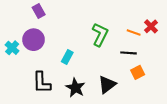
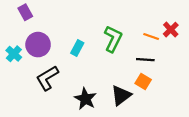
purple rectangle: (39, 11) -> (25, 12), moved
cyan rectangle: (67, 57) -> (77, 48), moved
orange square: (138, 72) -> (143, 81), moved, turned -32
black L-shape: (42, 83) -> (47, 78), moved, turned 60

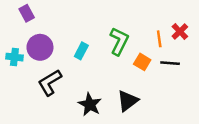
orange line: (151, 36) -> (159, 39), turned 63
cyan cross: (14, 54) -> (14, 57), turned -35
black line: (145, 60) -> (170, 63), moved
orange square: (143, 81) -> (142, 62), moved

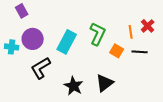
cyan rectangle: (81, 51) -> (67, 42), size x1.6

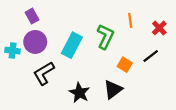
purple rectangle: (22, 11) -> (32, 16), moved
orange line: (131, 32) -> (130, 20), moved
orange square: (117, 51) -> (125, 65), moved
black line: (140, 52) -> (151, 56), turned -42

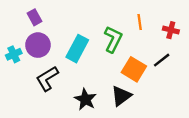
red cross: (159, 28) -> (171, 30), turned -32
cyan cross: (13, 51) -> (14, 54), turned -32
orange square: (125, 65) -> (134, 69), size x1.5

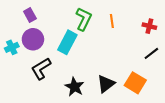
orange line: (140, 22) -> (112, 21), moved
green L-shape: (113, 39) -> (84, 19), moved
black line: (162, 60) -> (151, 53), moved
orange square: (134, 69) -> (135, 83), moved

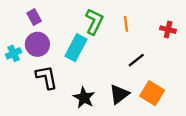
black line: (151, 53) -> (136, 60), moved
black L-shape: (41, 69) -> (47, 77), turned 110

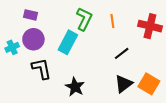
purple rectangle: (34, 17) -> (30, 15), turned -48
red cross: (168, 30) -> (150, 26), size x1.6
orange square: (152, 93) -> (149, 84), moved
black triangle: (119, 94) -> (124, 84), moved

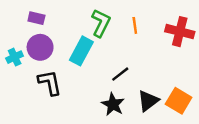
black line: (122, 53) -> (120, 74), moved
black star: (75, 87) -> (113, 104), moved

